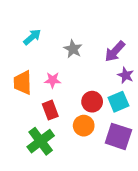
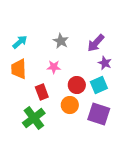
cyan arrow: (32, 37) -> (20, 42), moved
pink star: (53, 80) -> (54, 67), moved

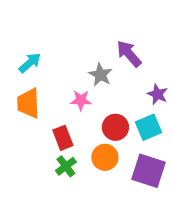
gray star: (61, 41) -> (100, 75), moved
purple arrow: (96, 43) -> (129, 54), moved, turned 96
green cross: (34, 118) -> (66, 166), moved, size x0.6

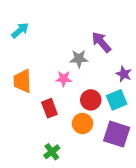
cyan arrow: (30, 63) -> (20, 30), moved
gray star: (100, 75) -> (79, 59), turned -30
green cross: (66, 166) -> (52, 152), moved

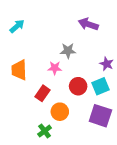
purple arrow: (101, 42) -> (88, 24), moved, turned -30
red rectangle: (49, 108) -> (43, 93), turned 56
orange circle: (82, 123) -> (60, 112), moved

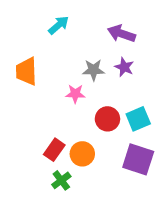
cyan arrow: (17, 26) -> (59, 25), moved
purple star: (107, 64) -> (124, 67), moved
orange trapezoid: (19, 70) -> (26, 71), moved
red rectangle: (43, 93) -> (54, 150), moved

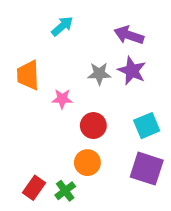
purple star: (124, 67) -> (132, 71), size x1.4
pink star: (75, 94) -> (62, 99), moved
red circle: (107, 119) -> (93, 126), moved
red rectangle: (54, 150) -> (34, 188), moved

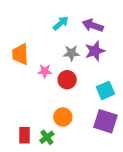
cyan arrow: (62, 26) -> (61, 23), moved
purple star: (132, 71) -> (95, 51), turned 30
red circle: (93, 126) -> (67, 80), moved
red rectangle: (34, 188) -> (25, 135), turned -35

